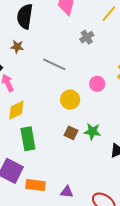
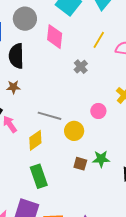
gray line: (54, 64) -> (50, 116), moved
yellow diamond: (16, 110) -> (35, 140), moved

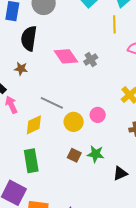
pink diamond: (55, 37) -> (66, 56), moved, turned -50
yellow line: (99, 40) -> (114, 24), moved, turned -42
pink circle: (98, 111) -> (98, 115), moved

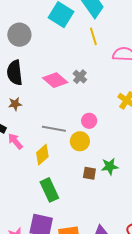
pink circle: (98, 115) -> (89, 121), moved

